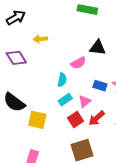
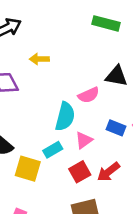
cyan semicircle: (62, 80) -> (65, 117), size x1.5
cyan rectangle: (65, 100) -> (53, 150), moved
pink triangle: (85, 101) -> (84, 140), moved

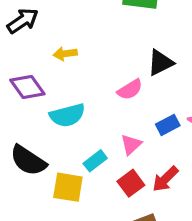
black triangle: (116, 76) -> (160, 63), turned -30
cyan semicircle: (65, 117) -> (67, 115), moved, turned 68
blue rectangle: (116, 128) -> (168, 125), turned -42

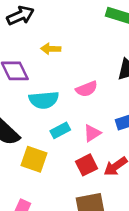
pink semicircle: (130, 90) -> (87, 89), moved
cyan rectangle: (95, 161) -> (60, 130), moved

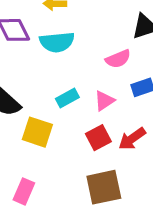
pink semicircle: (87, 89) -> (118, 59), moved
cyan semicircle: (44, 100) -> (57, 42), moved

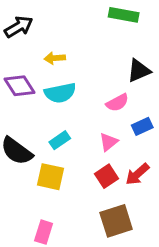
cyan rectangle: (67, 98) -> (60, 140), moved

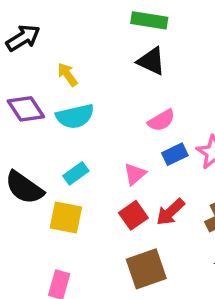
yellow arrow: (55, 58) -> (67, 75), turned 60
black triangle: (139, 71) -> (151, 61), moved, turned 50
pink semicircle: (117, 103) -> (161, 120), moved

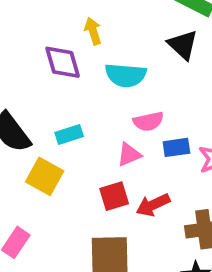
purple diamond: (26, 109) -> (63, 62), moved
cyan semicircle: (75, 116) -> (126, 75), moved
pink semicircle: (161, 120) -> (148, 121), moved

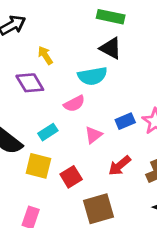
cyan semicircle: (126, 75) -> (92, 76), moved
pink semicircle: (148, 121) -> (74, 104), moved
red square: (114, 196) -> (71, 177), moved

